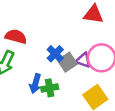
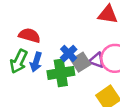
blue arrow: (35, 84) -> (36, 62), moved
green cross: (50, 88) -> (61, 73), moved, size x1.5

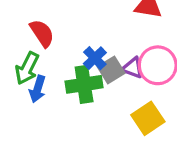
red semicircle: (29, 35) -> (42, 33), turned 40
blue arrow: (36, 62) -> (37, 89), moved

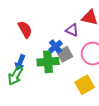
green arrow: (27, 68) -> (15, 76), moved
purple triangle: (133, 68) -> (72, 30), moved

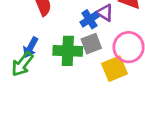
blue cross: (56, 47) -> (90, 19), moved
yellow square: (85, 85) -> (114, 69), moved

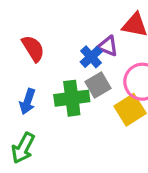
green arrow: (22, 64) -> (23, 148), moved

